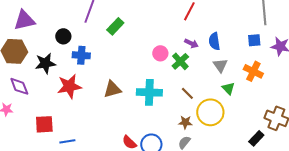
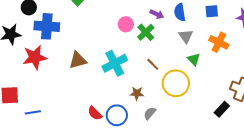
blue square: (254, 40) -> (212, 11), moved
blue cross: (81, 55) -> (47, 26), size x1.4
cyan cross: (149, 92) -> (115, 63), turned -30
brown star: (185, 122) -> (137, 93), moved

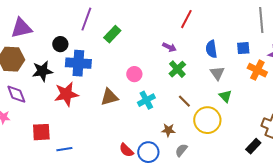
purple arrow: (157, 14) -> (169, 47), moved
pink circle: (126, 24) -> (134, 74), moved
orange cross: (219, 42) -> (257, 70), moved
cyan cross: (115, 63) -> (146, 100), size x0.7

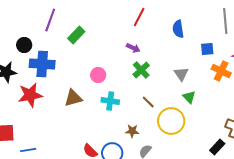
red line: (186, 19) -> (139, 17), moved
blue semicircle: (211, 49) -> (178, 29), moved
cyan cross: (146, 100) -> (110, 101), turned 36

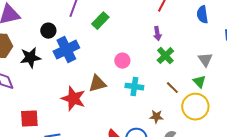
purple arrow: (133, 48) -> (157, 34), turned 56
blue cross: (42, 64) -> (66, 50), turned -30
red star: (30, 95) -> (73, 99), moved, turned 30
green triangle: (189, 97) -> (199, 82), moved

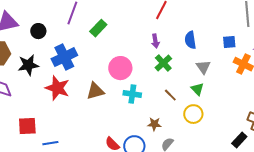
blue semicircle: (202, 15) -> (190, 40), moved
black circle: (48, 31) -> (38, 31), moved
pink circle: (122, 61) -> (120, 68), size x1.5
red star: (73, 99) -> (57, 88), moved
yellow circle: (195, 107) -> (193, 114), size x0.7

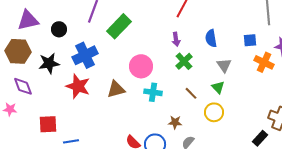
green rectangle: (98, 28) -> (119, 26), size x1.4

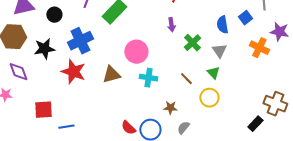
blue semicircle: (211, 38) -> (222, 25), moved
blue square: (250, 40) -> (245, 18), moved, turned -32
green cross: (184, 61) -> (192, 43), moved

